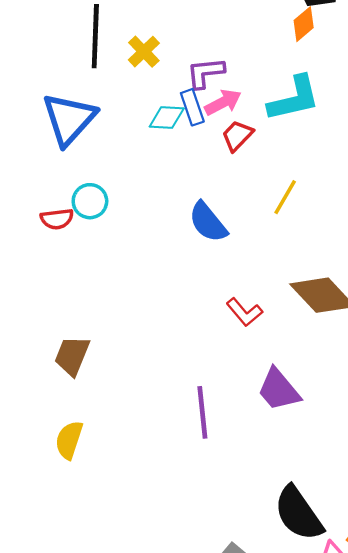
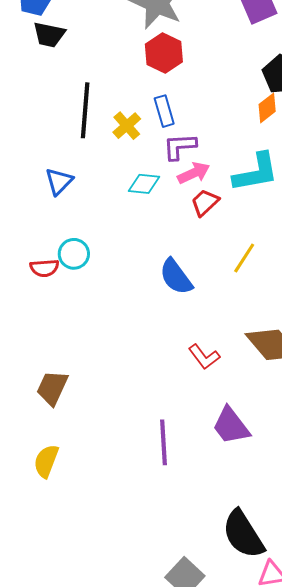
blue rectangle: (192, 107) -> (164, 111), moved
blue triangle: (69, 119) -> (59, 181), size x0.6

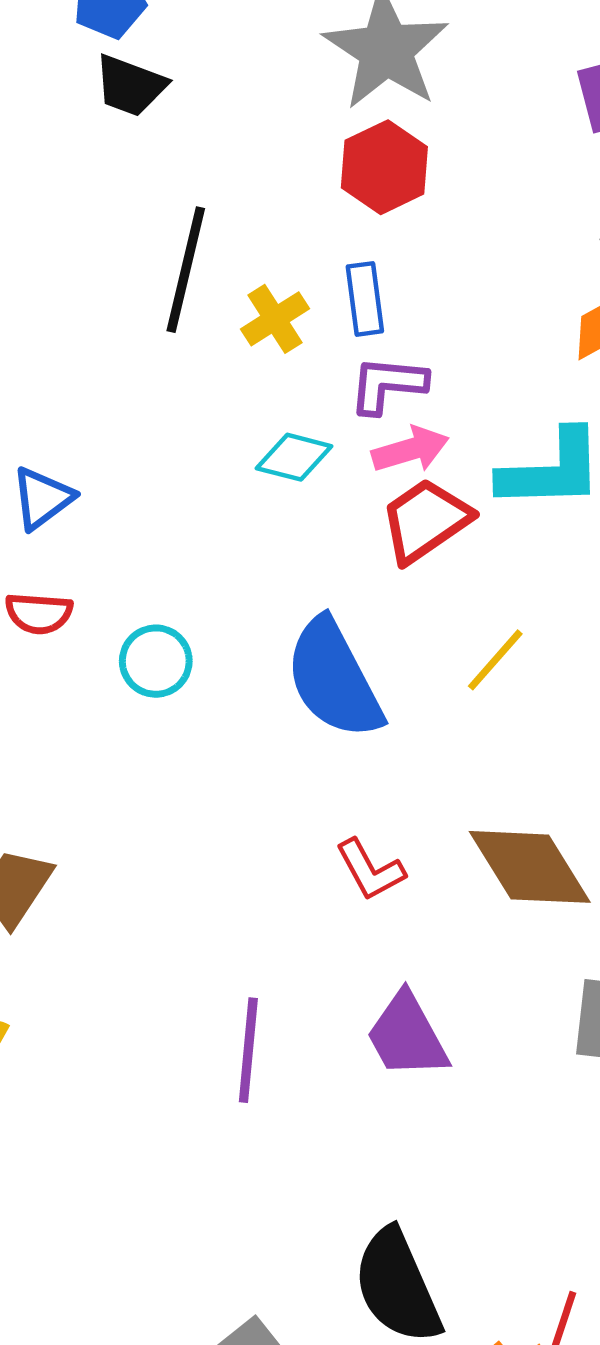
blue triangle: (59, 181) -> (42, 498), moved
red trapezoid: (205, 203) -> (426, 520), size x1.4
cyan circle: (74, 254) -> (156, 661), moved
blue semicircle: (176, 277) -> (334, 679), size x1.4

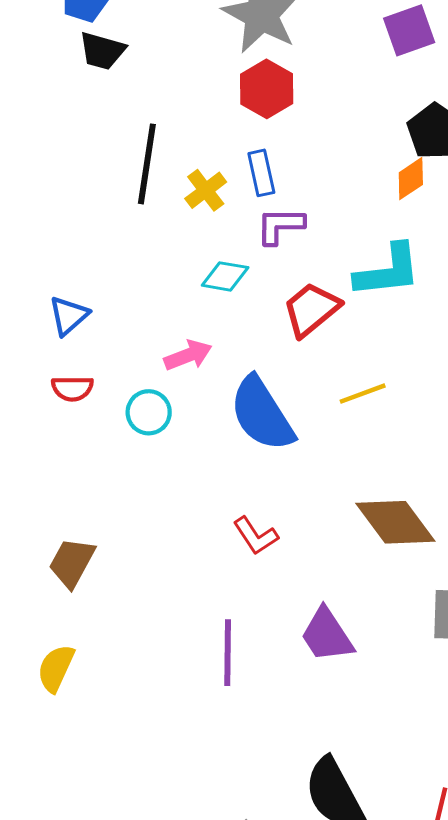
pink arrow: (410, 450) -> (188, 355), moved
yellow line: (495, 660) -> (363, 394), turned 33
red L-shape: (370, 870) -> (256, 536), moved

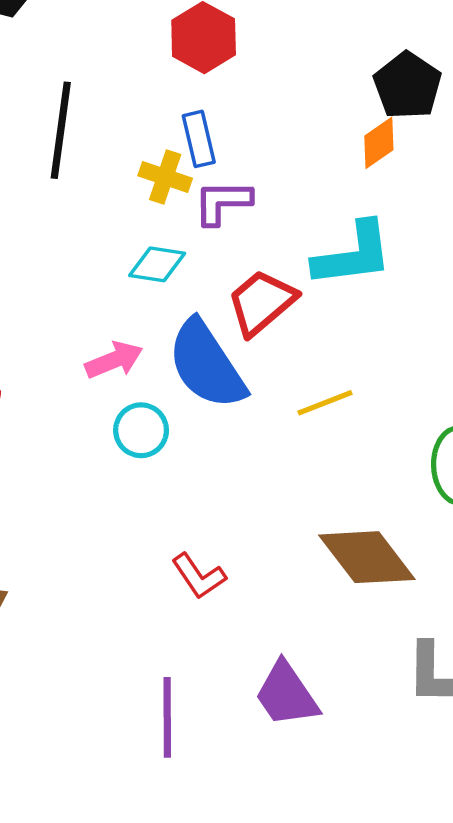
yellow cross: (206, 190) -> (165, 177), moved, turned -33
cyan circle: (149, 412) -> (141, 430), moved
blue semicircle: (262, 414) -> (207, 365), moved

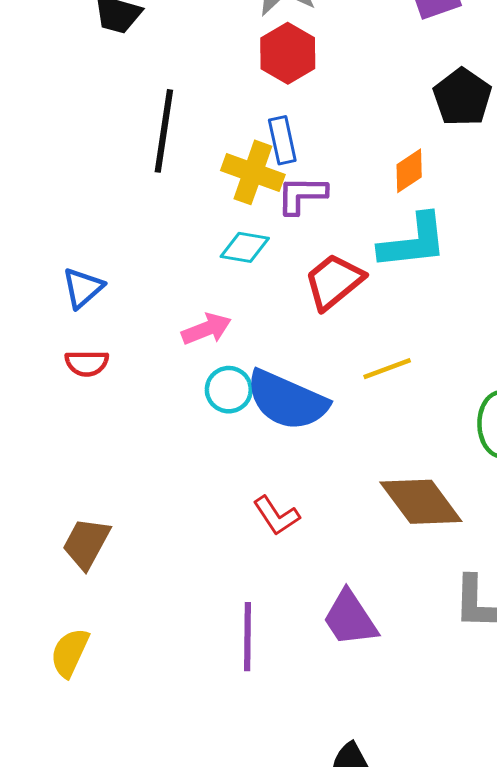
orange diamond: (379, 143) -> (409, 171), moved
yellow cross: (165, 177) -> (253, 172), size x1.4
blue semicircle: (207, 365) -> (287, 400), moved, turned -34

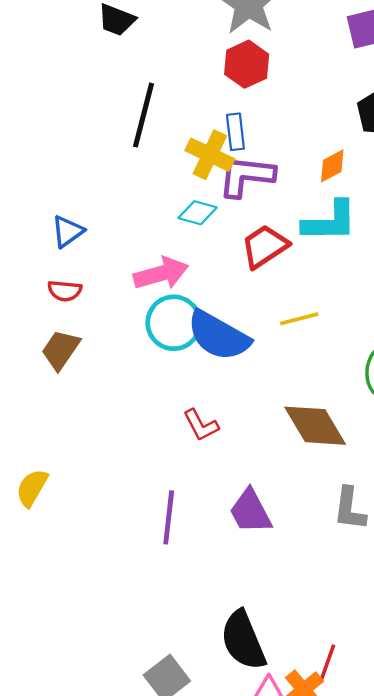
purple L-shape: (302, 195) -> (246, 176), size x1.4
pink arrow: (206, 329) -> (161, 273), size x1.4
cyan circle: (229, 390) -> (174, 323), size x1.5
brown trapezoid: (86, 543) -> (61, 350), moved
yellow semicircle: (70, 653) -> (32, 488), moved

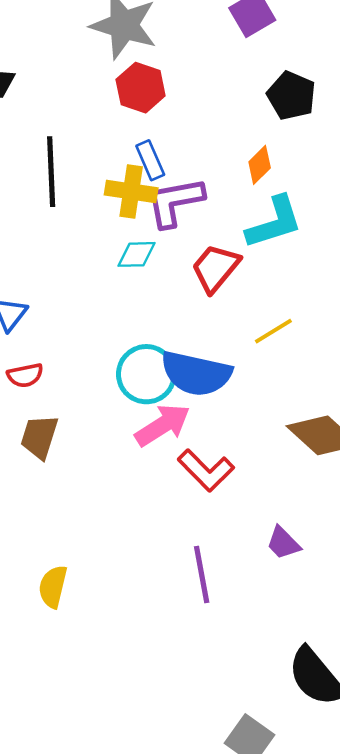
pink arrow: (161, 273) -> (163, 425), moved
red L-shape: (201, 425) -> (206, 470), size x1.4
purple trapezoid: (250, 511) -> (283, 543), size x0.7

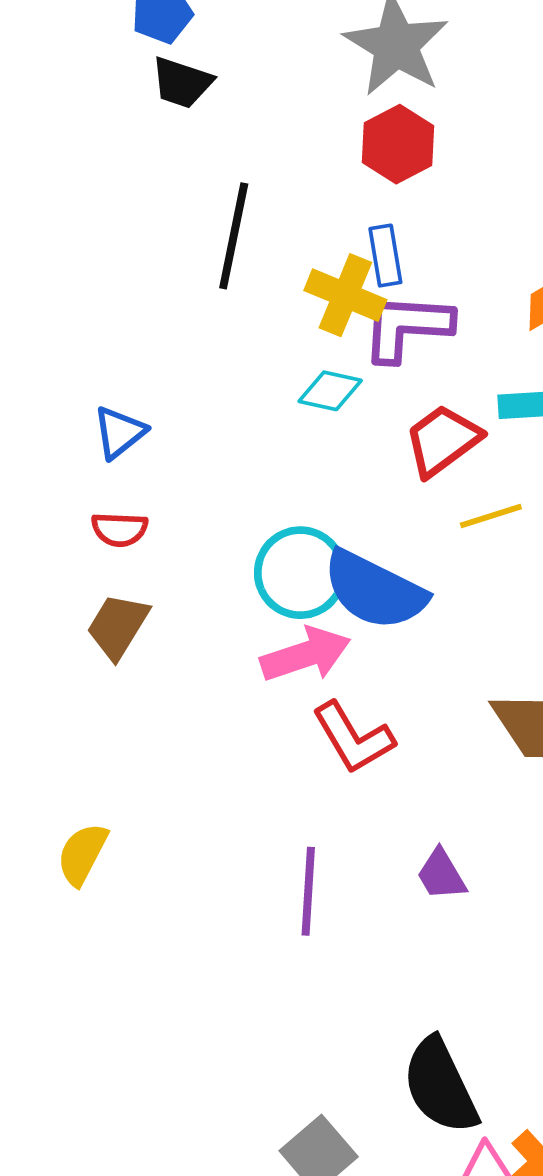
yellow line: (273, 331) -> (491, 516), moved

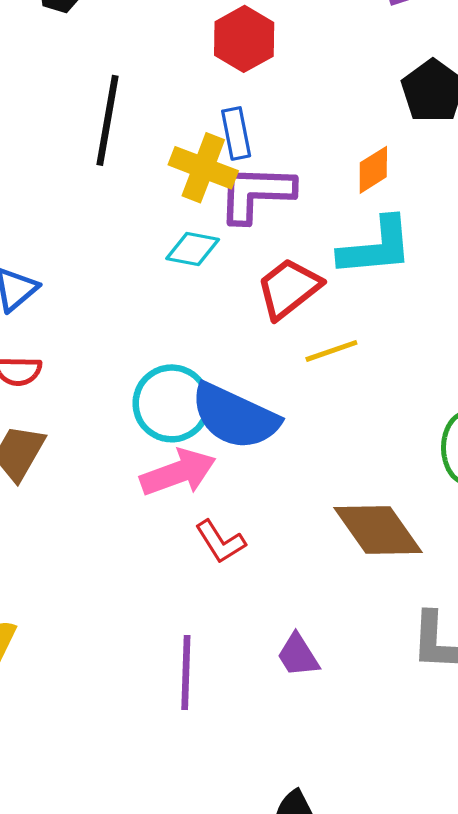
red L-shape: (353, 738) -> (220, 542), size x0.7

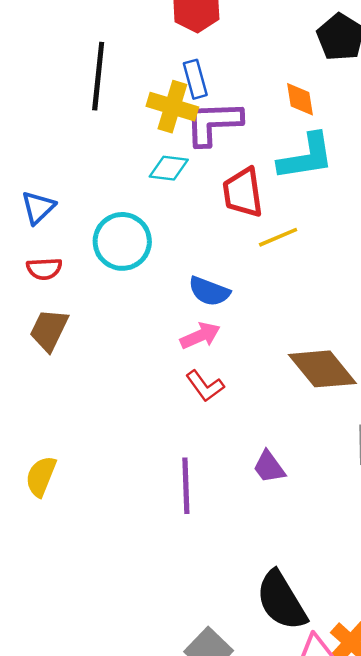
orange diamond: (373, 170) -> (300, 99), turned -63
red trapezoid: (289, 288) -> (243, 192), turned -56
cyan circle: (172, 403) -> (122, 241), moved
blue semicircle: (235, 416) -> (209, 291), size x0.6
pink arrow: (178, 472) -> (200, 336), moved, size x0.7

